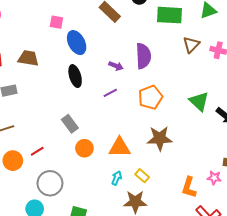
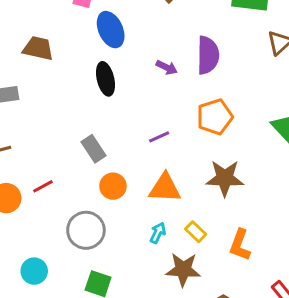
purple line: (110, 93) -> (159, 137), moved
gray circle: (50, 183) -> (86, 230), moved
orange L-shape: (189, 187) -> (240, 245), moved

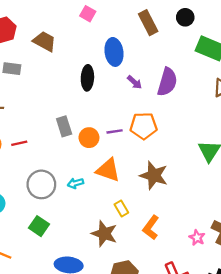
blue ellipse: (111, 30) -> (114, 52), moved
orange pentagon: (215, 117) -> (144, 126), moved
orange circle: (113, 186) -> (89, 138), moved
cyan arrow: (158, 233) -> (75, 183), moved, turned -147

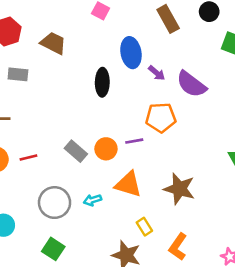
purple arrow: (135, 82) -> (157, 73), moved
purple semicircle: (167, 82) -> (191, 84), turned 112
gray rectangle: (64, 126) -> (76, 151), moved, turned -30
orange pentagon: (144, 126) -> (161, 118), moved

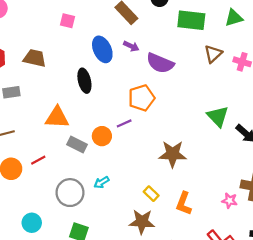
purple arrow: (157, 73) -> (131, 46), moved
orange triangle: (128, 184) -> (57, 118), moved

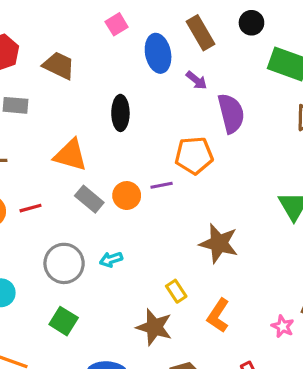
pink square: (68, 21) -> (117, 24), turned 32
blue ellipse: (102, 49) -> (158, 53), moved
purple semicircle: (160, 63) -> (231, 113), turned -140

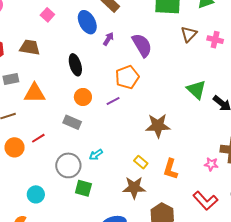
pink square: (117, 24) -> (47, 15), moved
purple arrow: (197, 80) -> (108, 39), moved, turned -80
orange triangle: (71, 155) -> (35, 93), moved
orange circle: (127, 196) -> (83, 97), moved
green square: (64, 321) -> (83, 188), moved

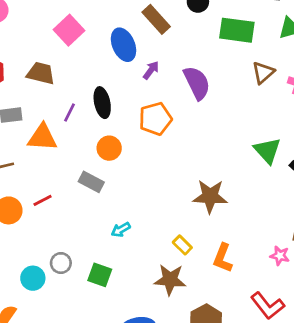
pink square: (47, 15) -> (69, 30), size x1.5
orange pentagon: (127, 77) -> (155, 119), moved
purple line: (113, 101) -> (70, 113), moved, turned -40
gray circle: (68, 165) -> (61, 263), moved, size x0.6

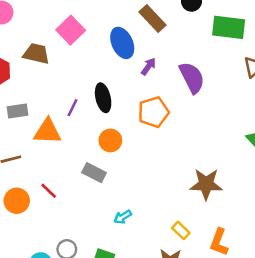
brown trapezoid: (41, 73) -> (36, 54), moved
red line: (43, 200) -> (49, 191), turned 72

